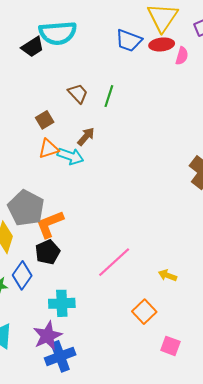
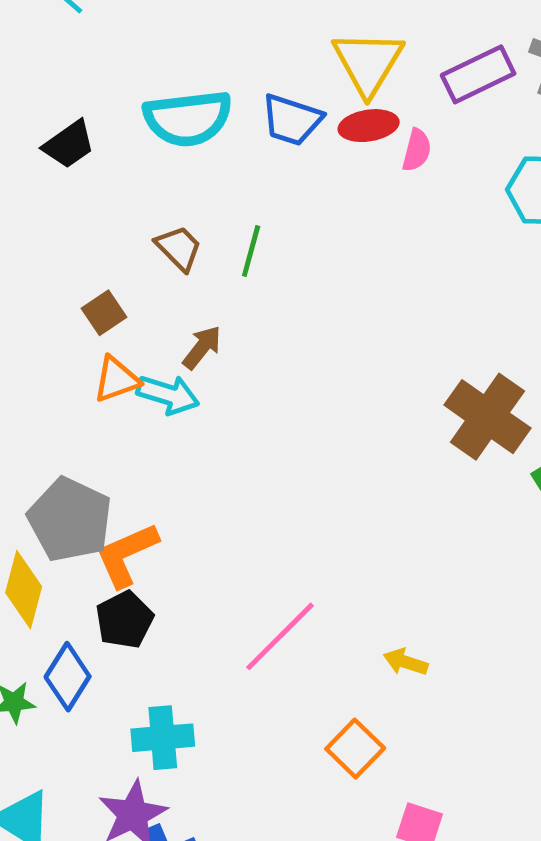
cyan semicircle: (58, 33) -> (188, 118), moved

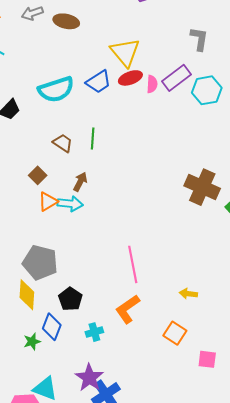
purple rectangle: (478, 74) -> (177, 78), moved
blue trapezoid: (292, 120) -> (99, 82), turned -40
orange L-shape: (127, 555) -> (128, 309), moved
pink line: (280, 636) -> (133, 264), moved, turned -45
cyan cross: (163, 738) -> (94, 332), moved, size x0.7

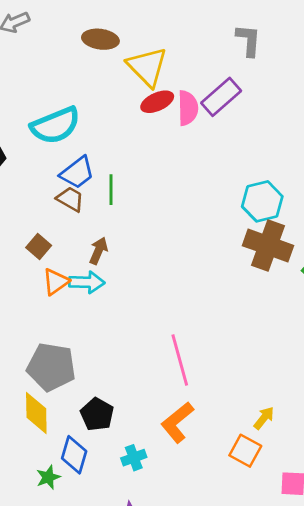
brown ellipse: (66, 21) -> (100, 39), moved
blue trapezoid: (99, 82) -> (77, 173), moved
pink semicircle: (152, 84) -> (188, 108), size x1.4
cyan hexagon: (207, 90) -> (262, 201), moved
yellow arrow: (188, 294) -> (264, 418), moved, turned 126

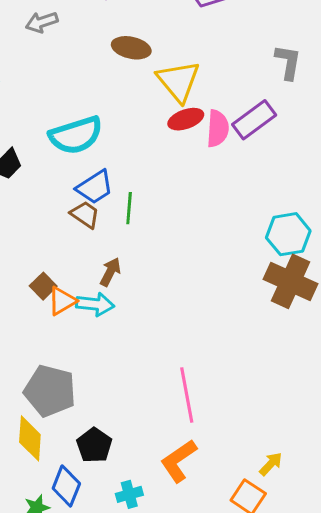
brown square: (39, 246) -> (43, 286), moved

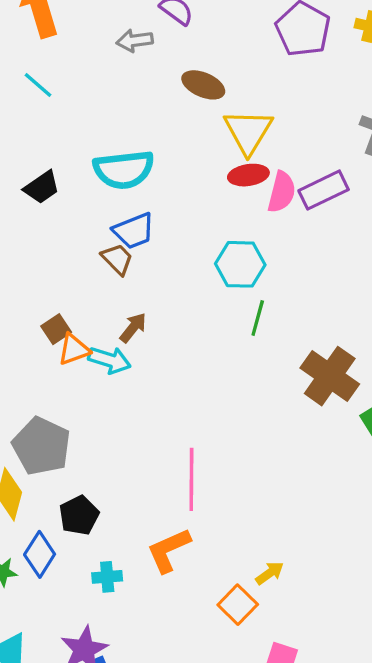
gray arrow: (42, 22) -> (135, 41), moved
green line: (129, 208) -> (258, 318), moved
cyan hexagon: (288, 234) -> (240, 264), moved

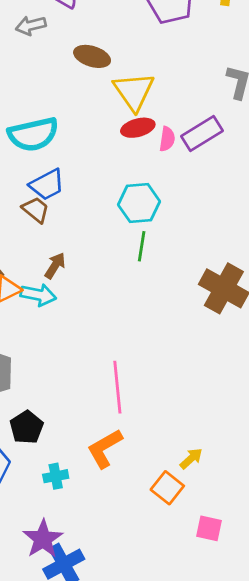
pink semicircle: (282, 192) -> (167, 139), size x0.7
green line: (258, 318) -> (142, 246), moved

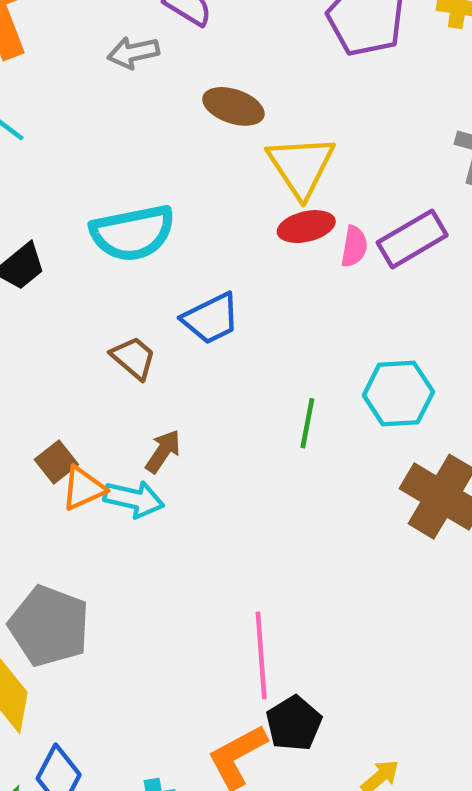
blue trapezoid: (47, 185) -> (211, 319), moved
cyan hexagon: (139, 203) -> (398, 393), moved
black pentagon: (27, 427) -> (294, 723), moved

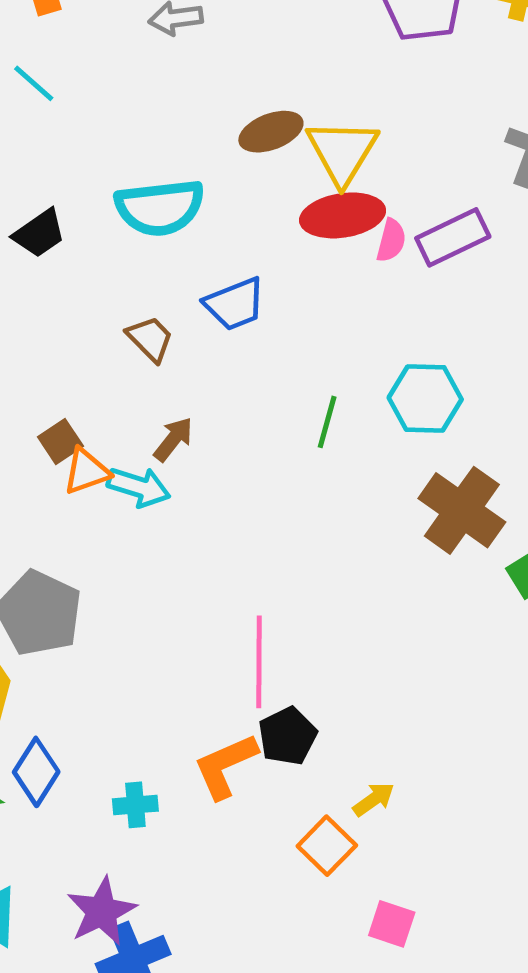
brown ellipse: (233, 106) -> (271, 132), moved, turned -44
red ellipse: (306, 227) -> (343, 215), size x1.4

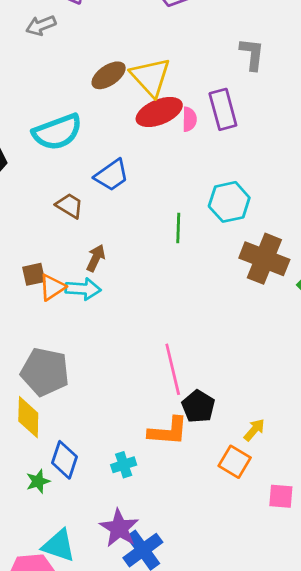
purple rectangle: (453, 237) -> (223, 109), turned -66
brown square: (60, 441) -> (34, 274), turned 35
orange L-shape: (225, 766) -> (168, 431), turned -138

